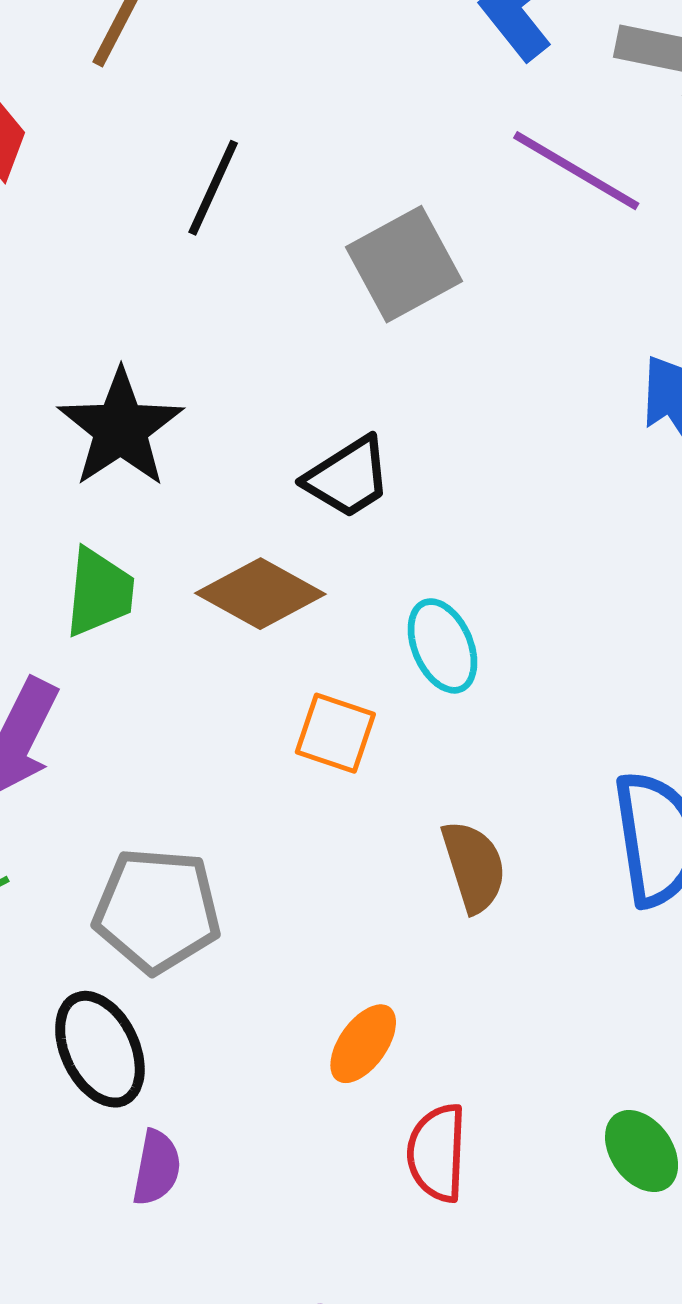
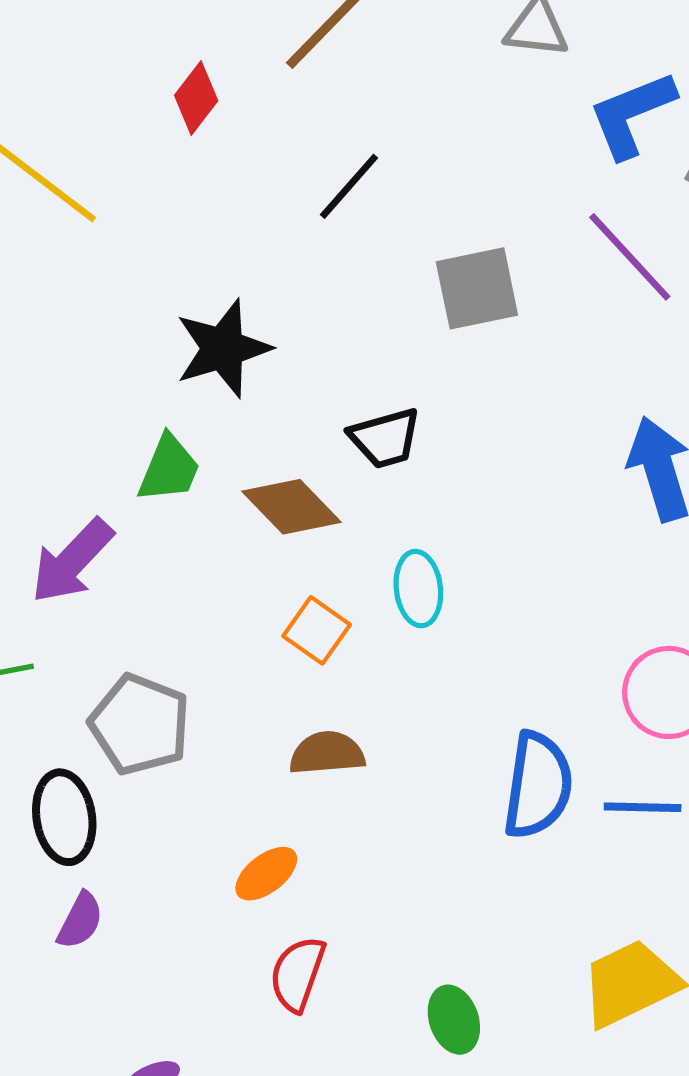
brown semicircle: (474, 866) -> (327, 753), moved, turned -94

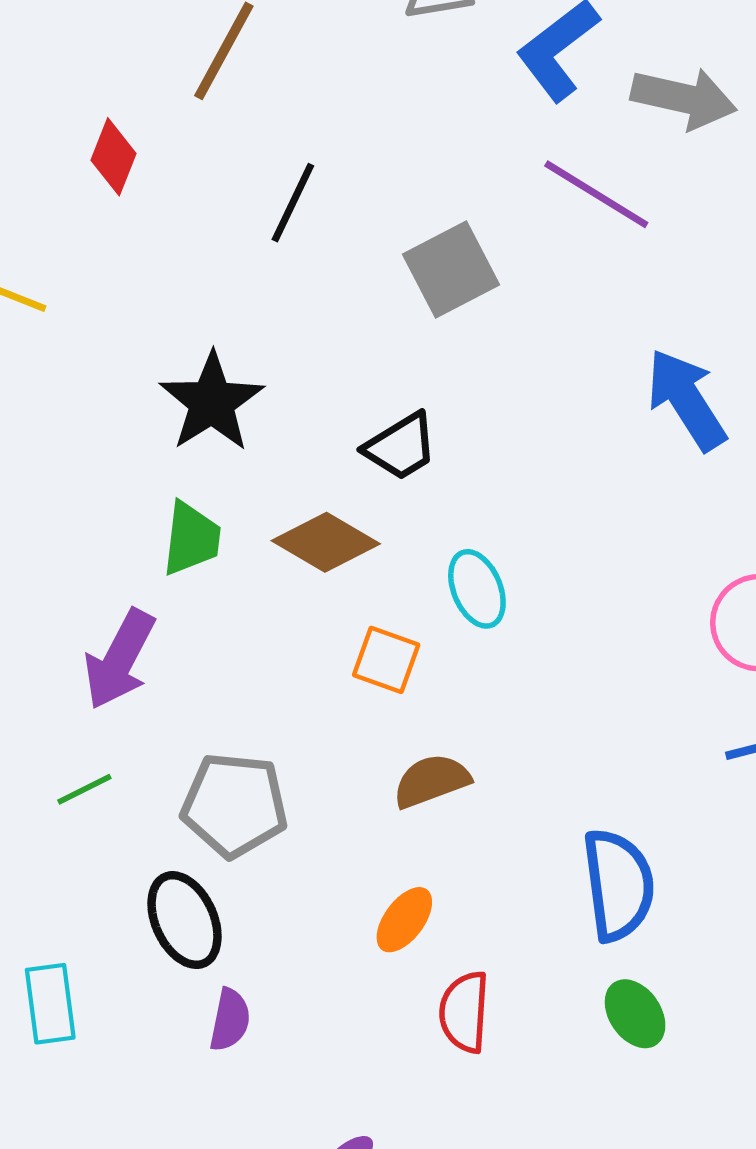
blue semicircle: (538, 785) -> (618, 885), moved

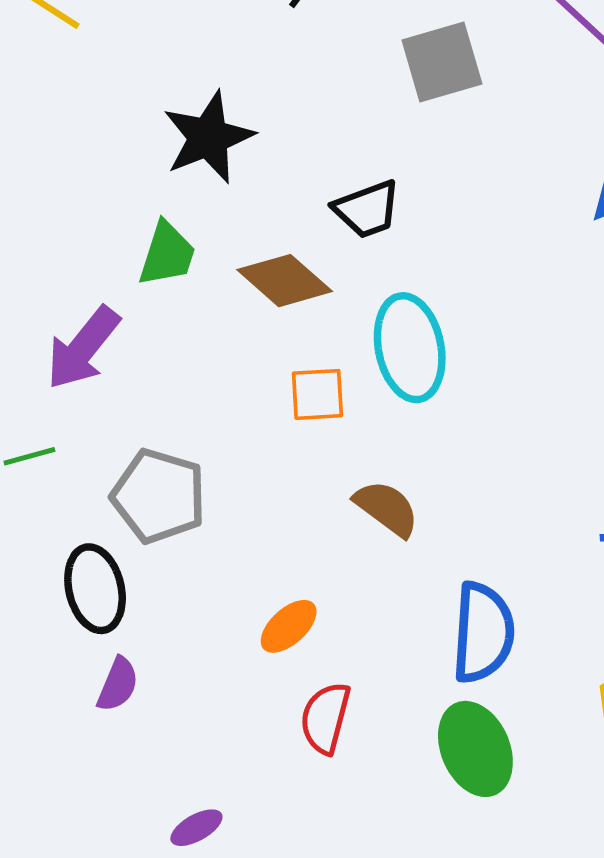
cyan ellipse: (477, 589) -> (410, 348), size x1.5
orange square: (386, 660) -> (317, 394), turned -34
brown semicircle: (431, 781) -> (387, 508), moved, turned 46
green ellipse: (635, 1014) -> (475, 749), size x1.5

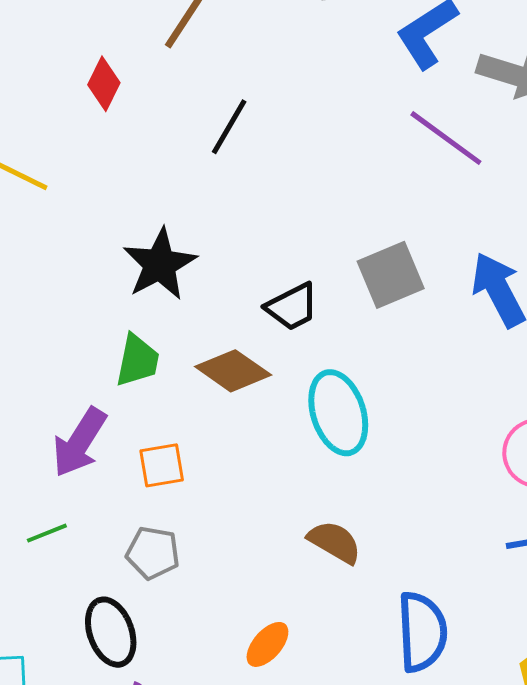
gray square: (442, 62) -> (391, 275), moved
orange square: (317, 394) -> (162, 465), moved
gray pentagon: (159, 496) -> (153, 553), size x0.7

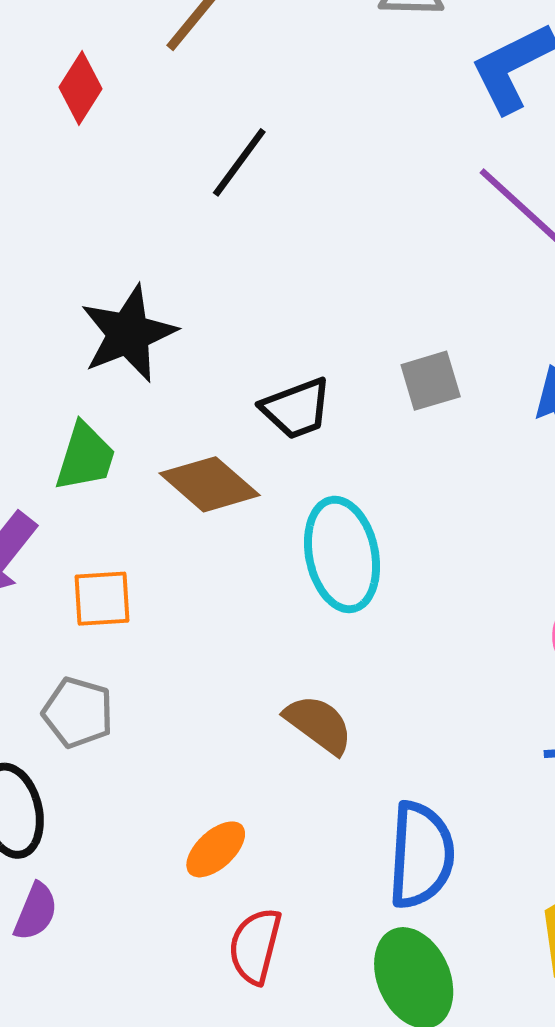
gray square: (391, 275) -> (431, 381), size x0.7

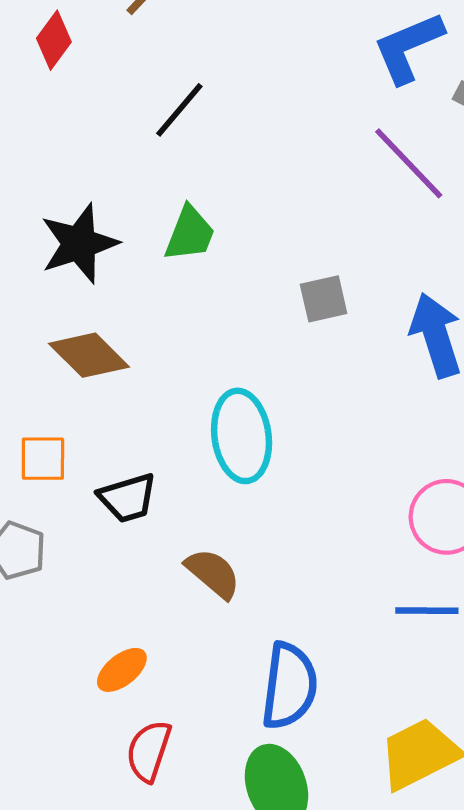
black trapezoid: (296, 409) -> (128, 498), moved
green trapezoid: (85, 457) -> (190, 234), moved
brown diamond: (210, 484) -> (89, 355), moved

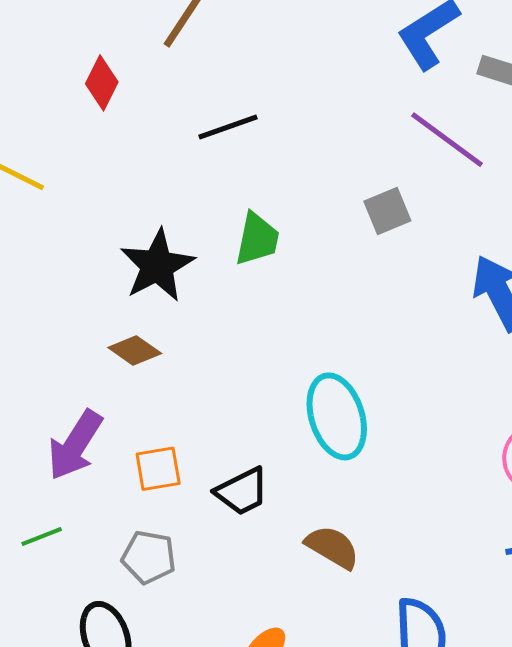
black line: (179, 110) -> (228, 127), turned 40
gray square: (324, 299) -> (387, 211), moved
brown diamond: (89, 355) -> (135, 350), moved, size x0.7

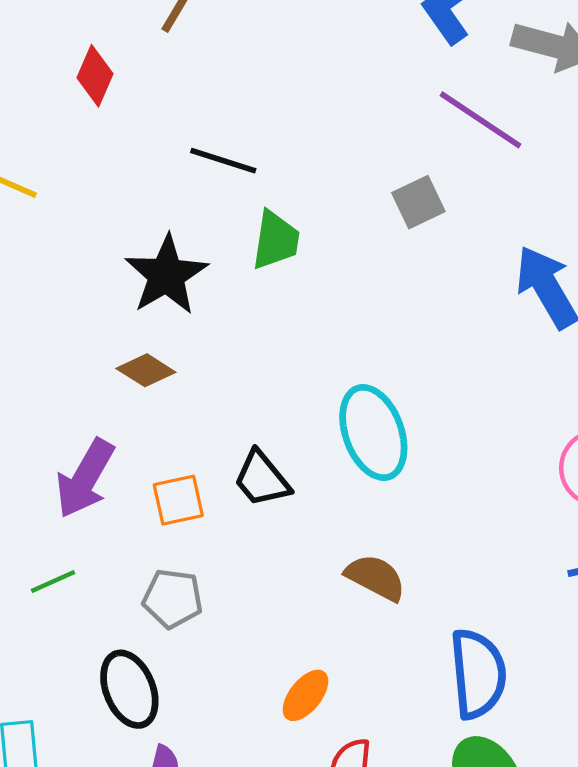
black line: (228, 127) -> (223, 161), moved, turned 40
black trapezoid: (242, 491) -> (262, 479), moved, turned 80

